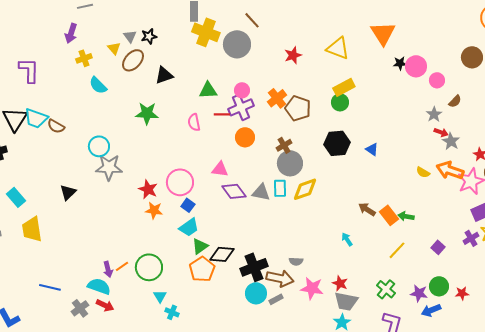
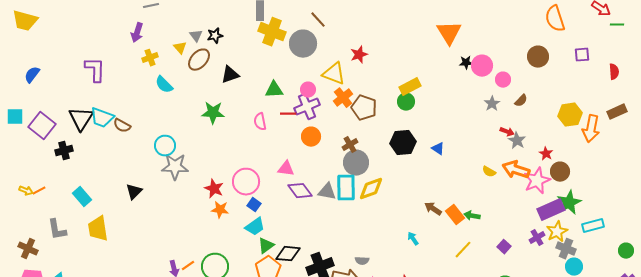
yellow triangle: (338, 48) -> (334, 74), moved
gray star: (434, 114) -> (492, 104), moved
cyan rectangle: (280, 188) -> (346, 188), size x1.5

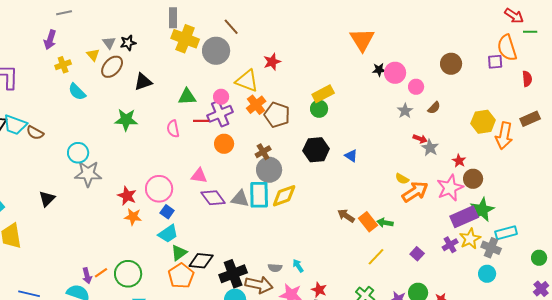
orange semicircle: (555, 19) -> (507, 48), moved
orange arrow: (516, 170) -> (415, 192), moved, turned 128
cyan arrow: (413, 239) -> (298, 266), moved
gray cross: (566, 249) -> (491, 248), moved

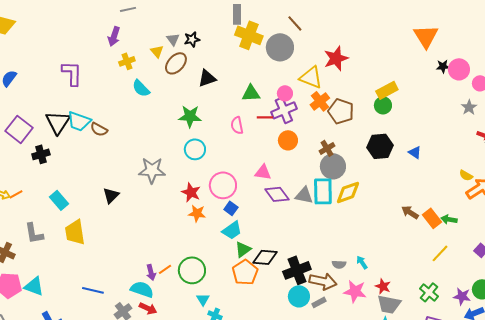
red star: (272, 62) -> (336, 58), size x1.4
cyan circle: (78, 153) -> (195, 149), moved

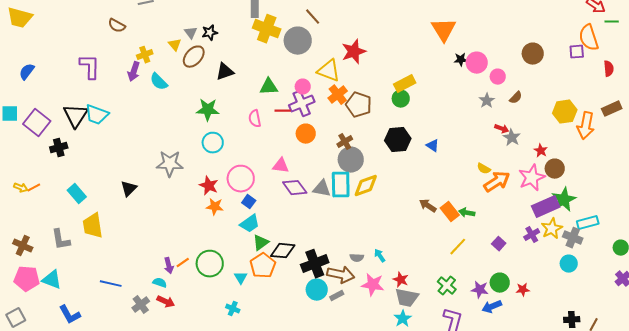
purple arrow: (114, 36) -> (134, 72), moved
brown semicircle: (99, 129) -> (117, 26), moved
gray L-shape: (34, 233) -> (61, 240), moved
cyan semicircle: (142, 289) -> (160, 283), size x0.6
cyan triangle: (203, 299) -> (241, 278), moved

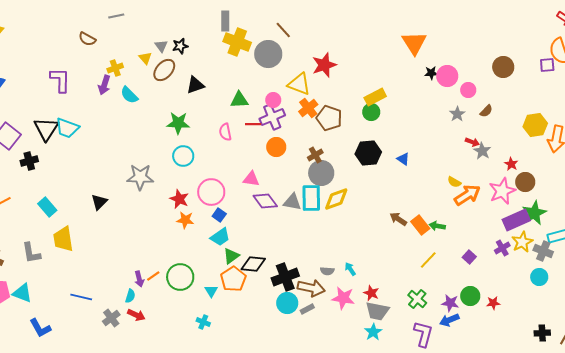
cyan semicircle: (160, 283) -> (130, 296), turned 88
blue arrow: (492, 307) -> (449, 320), moved

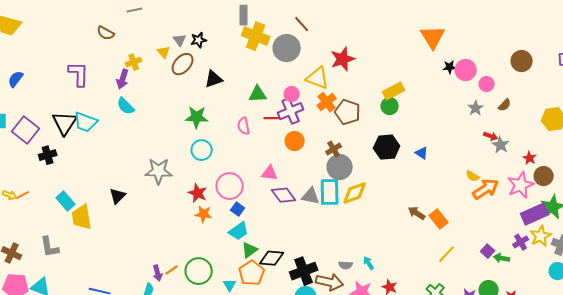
cyan semicircle: (129, 95) -> (126, 106), moved
green arrow: (437, 226) -> (502, 258), moved
yellow trapezoid: (63, 239) -> (82, 217), moved

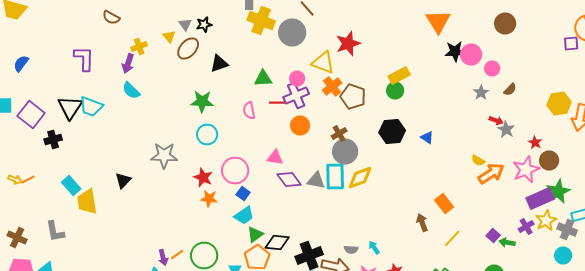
brown circle: (522, 61) -> (505, 24), moved
black star: (450, 67) -> (455, 52), size x1.5
brown arrow: (417, 213) -> (422, 222), moved, turned 36

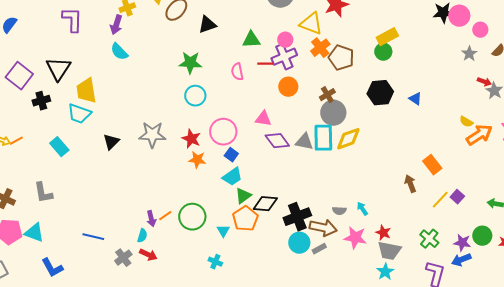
cyan trapezoid: (91, 106) -> (79, 114), moved
gray star: (164, 156) -> (152, 135), moved
yellow trapezoid: (87, 202) -> (86, 91), moved
purple square: (493, 236) -> (457, 197), moved

